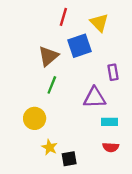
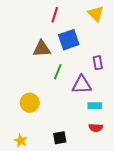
yellow triangle: (99, 23) -> (96, 14), moved
brown triangle: (48, 56) -> (42, 49), turned 36
green line: (52, 85) -> (58, 72), moved
yellow star: (50, 147) -> (21, 141), moved

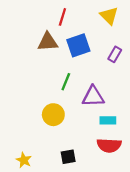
brown triangle: (42, 49) -> (48, 42), moved
purple rectangle: (98, 63) -> (115, 54), moved, turned 40
yellow circle: (30, 103) -> (53, 115), moved
red semicircle: (96, 128) -> (109, 145), size x1.5

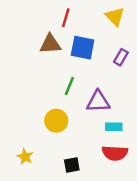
blue square: (78, 45) -> (83, 48), turned 30
yellow star: (24, 160) -> (25, 157), moved

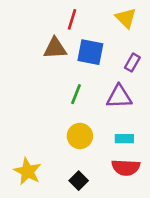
purple triangle: (98, 102) -> (119, 97), moved
yellow circle: (56, 121) -> (80, 136), moved
yellow star: (25, 157) -> (27, 171), size x1.5
black square: (72, 165) -> (79, 181), turned -35

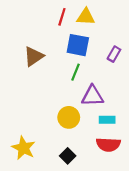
yellow triangle: (126, 18) -> (86, 17), moved, turned -42
brown triangle: (55, 48) -> (34, 56), moved, turned -30
green line: (76, 94) -> (76, 72), moved
purple triangle: (119, 97) -> (92, 96), moved

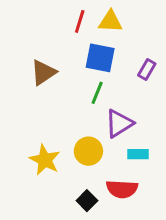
purple triangle: (92, 96) -> (119, 123), turned -30
red semicircle: (108, 145) -> (122, 189), moved
yellow star: (24, 148) -> (45, 160), moved

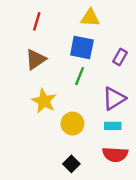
red line: (80, 21) -> (37, 21), moved
purple triangle: (119, 123) -> (114, 99), moved
yellow star: (45, 160) -> (44, 101), moved
red semicircle: (122, 189) -> (115, 154), moved

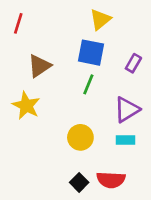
yellow triangle: (90, 18) -> (100, 19), turned -42
red line: (37, 21) -> (18, 23), moved
yellow star: (44, 101) -> (26, 106), moved
red semicircle: (115, 154) -> (111, 180), moved

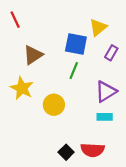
yellow triangle: (100, 19) -> (98, 27), moved
red line: (18, 23) -> (15, 20), turned -42
yellow circle: (80, 137) -> (54, 105), moved

